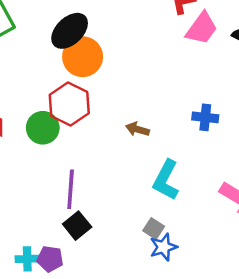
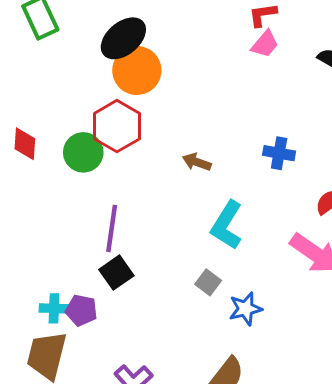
pink trapezoid: (202, 28) -> (265, 44), moved, size x0.7
blue star: (163, 247) -> (245, 309), moved

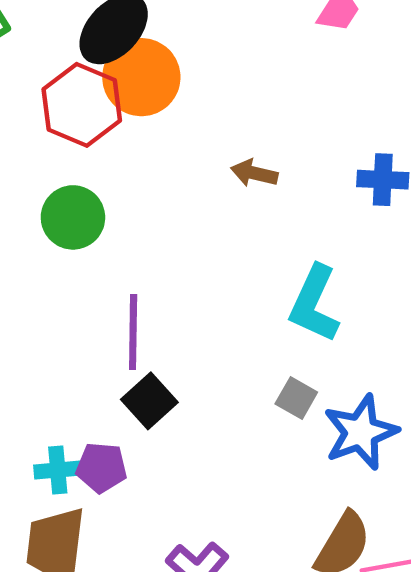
red hexagon: (117, 126) -> (82, 105), moved
brown arrow: (197, 162) -> (254, 173), moved
blue star: (245, 309) -> (361, 432), size x1.4

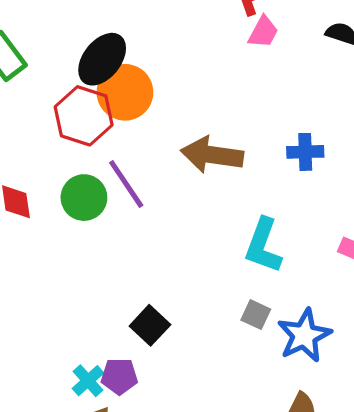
brown arrow: (254, 173) -> (212, 155), size x1.8
purple line: (133, 332) -> (126, 184), moved, turned -30
cyan cross: (58, 470) -> (88, 381), turned -32

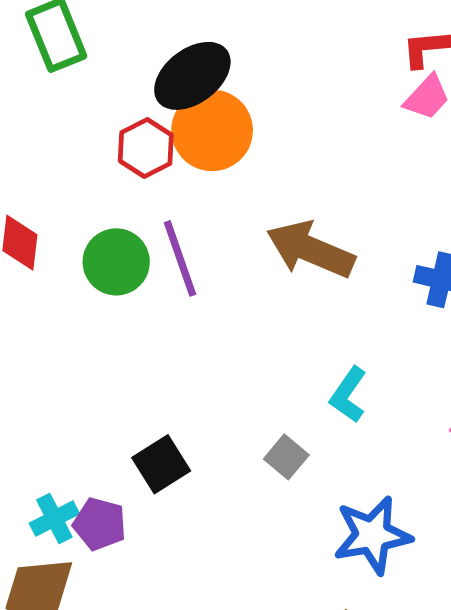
red hexagon: (84, 116) -> (146, 148), size x0.7
cyan L-shape: (263, 246) -> (348, 395), size x0.7
gray square: (256, 315) -> (286, 457), moved

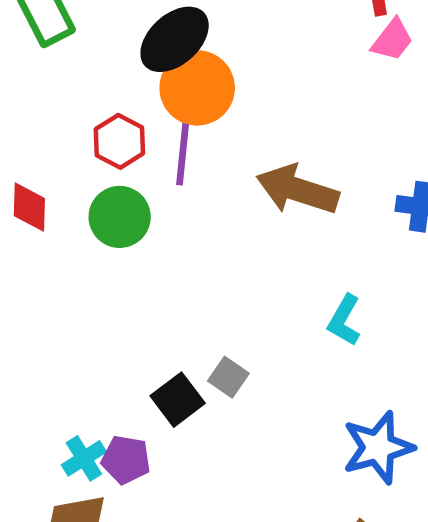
red hexagon: (146, 148) -> (119, 141), moved
purple line: (180, 258) -> (183, 149), moved, turned 30
gray square: (286, 457) -> (228, 377), moved

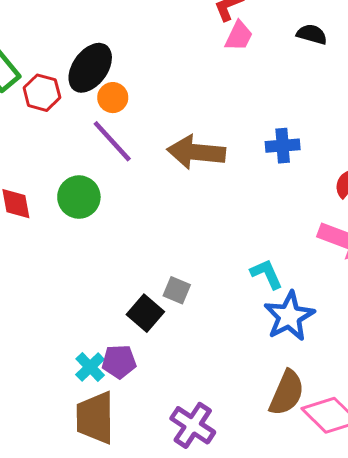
orange circle: (197, 88) -> (113, 98), size x0.6
red hexagon: (119, 141) -> (42, 93), moved
purple line: (183, 149) -> (112, 141), turned -36
cyan L-shape: (344, 320) -> (267, 274), moved, turned 138

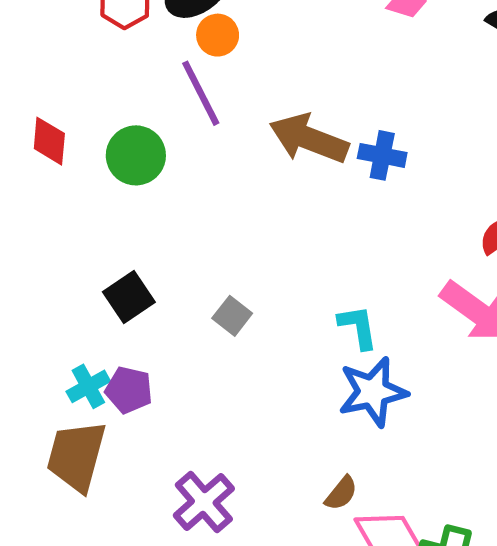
blue cross: (283, 146) -> (382, 155), moved
black square: (145, 313) -> (129, 297), moved
brown semicircle: (287, 393) -> (341, 493), size x0.6

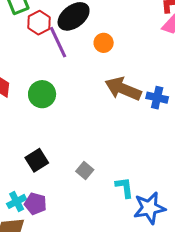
orange circle: (218, 35) -> (104, 43), moved
purple line: (201, 93) -> (58, 42), moved
cyan L-shape: (358, 327) -> (124, 187), moved

